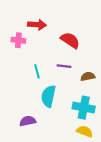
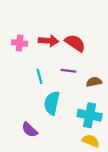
red arrow: (37, 25) -> (48, 41), moved
purple semicircle: (28, 121) -> (30, 130), turned -126

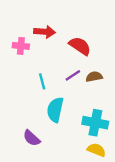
red arrow: (48, 41) -> (45, 32), moved
purple line: (68, 71) -> (73, 75), turned -40
brown semicircle: (94, 82) -> (94, 77), moved

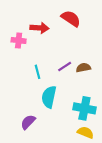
red semicircle: (80, 46) -> (71, 19), moved
purple semicircle: (32, 138) -> (28, 122), turned 91

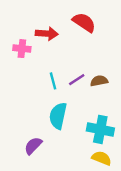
cyan line: (37, 72) -> (53, 81), moved

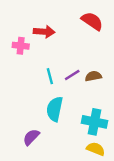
red semicircle: (84, 22) -> (92, 21), moved

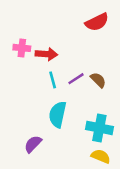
red semicircle: (92, 21) -> (97, 22), turned 120
red arrow: (44, 32) -> (46, 54), moved
brown semicircle: (93, 76) -> (98, 80), turned 56

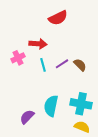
red semicircle: (97, 22) -> (58, 18), moved
pink cross: (22, 48) -> (18, 58), moved, turned -32
cyan semicircle: (58, 114) -> (51, 106), moved

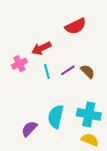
red semicircle: (58, 18) -> (76, 26), moved
red arrow: (38, 44) -> (41, 48), turned 150

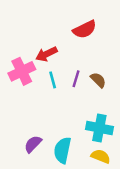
pink cross: (19, 64) -> (22, 71), size x1.5
purple line: (68, 70) -> (76, 79), turned -40
cyan semicircle: (56, 117) -> (62, 150), moved

